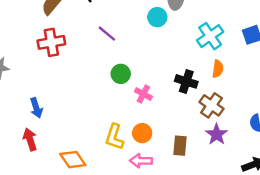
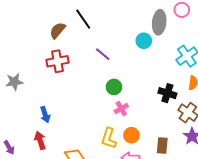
pink cross: (143, 94) -> (121, 109), moved, turned 32

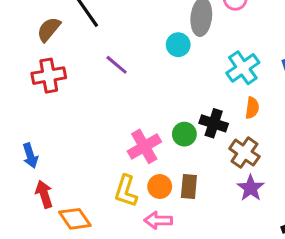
green circle: (114, 87) -> (184, 134), moved
pink cross: (121, 109) -> (144, 146), size x1.5
red arrow: (40, 140) -> (44, 194), moved
brown rectangle: (162, 145) -> (189, 186), moved

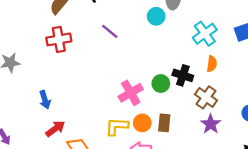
yellow L-shape: (126, 191) -> (117, 126), turned 75
red arrow: (44, 194) -> (55, 129), turned 72

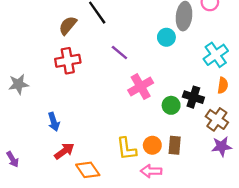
pink cross: (131, 93) -> (141, 87), moved
purple star: (211, 124) -> (222, 146), turned 30
yellow L-shape: (117, 126) -> (126, 149), turned -100

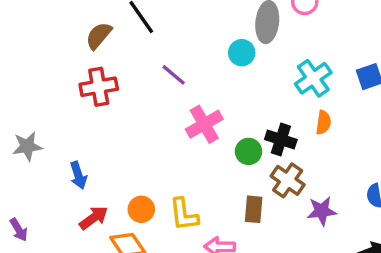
gray star: (18, 84) -> (27, 146), moved
brown cross: (217, 119) -> (288, 180), moved
orange circle: (152, 145) -> (141, 209), moved

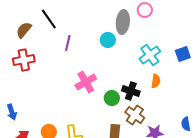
purple line: (174, 75) -> (68, 43), moved, turned 63

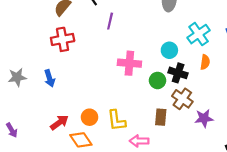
cyan circle: (108, 40) -> (169, 50), moved
pink cross: (86, 82) -> (129, 63), turned 35
blue arrow: (12, 112) -> (50, 78), moved

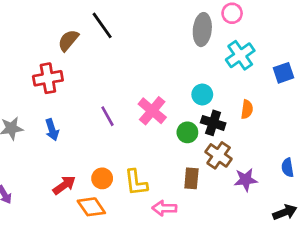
purple line: (110, 21) -> (108, 116), moved, turned -42
cyan cross: (199, 34) -> (240, 55), moved
red cross: (63, 39) -> (48, 78), moved
pink cross: (129, 63) -> (152, 111), turned 35

